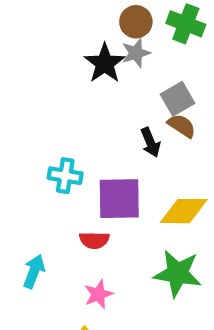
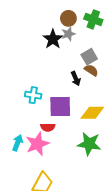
pink star: (98, 294) -> (37, 144), moved, size x1.6

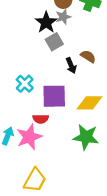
gray square: (89, 57) -> (54, 42), moved
cyan cross: (33, 95) -> (25, 84), turned 35

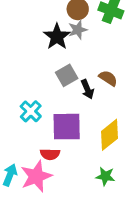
gray square: (54, 42) -> (67, 75), moved
yellow diamond: (89, 103) -> (109, 135), turned -40
green star: (86, 137) -> (105, 176), size x0.6

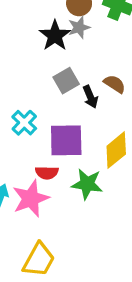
green star: (105, 176) -> (87, 184), moved, size x1.4

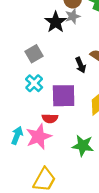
gray square: (66, 81) -> (34, 54), moved
green star: (87, 184) -> (83, 146), moved

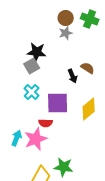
black star: (56, 22) -> (37, 52), moved, turned -30
green star: (83, 146) -> (64, 167), moved

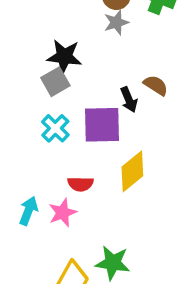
purple square: (58, 103) -> (102, 125), moved
yellow diamond: (89, 109) -> (132, 171), moved
pink star: (36, 139) -> (63, 213), size x0.7

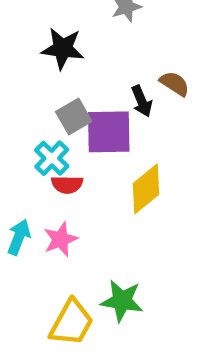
gray square: (55, 82) -> (74, 116), moved
cyan cross: (55, 128) -> (52, 158), moved
red semicircle: (80, 184) -> (67, 184), moved

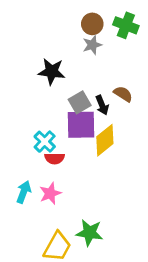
gray square: (74, 116) -> (80, 102), moved
yellow diamond: (146, 189) -> (105, 140), moved

